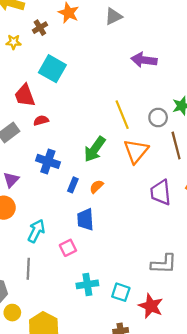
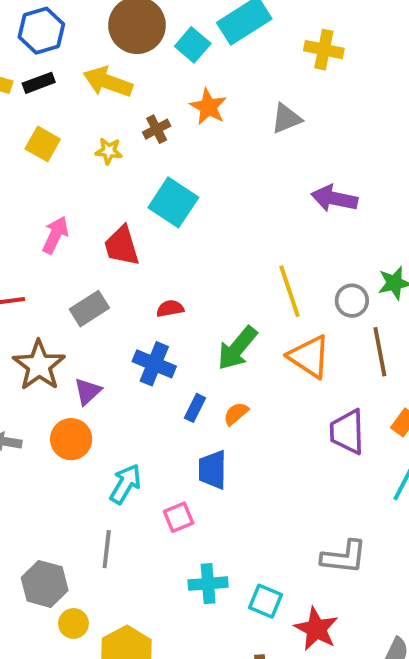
red semicircle: (41, 120) -> (170, 309), moved
orange triangle: (136, 151) -> (309, 357), turned -40

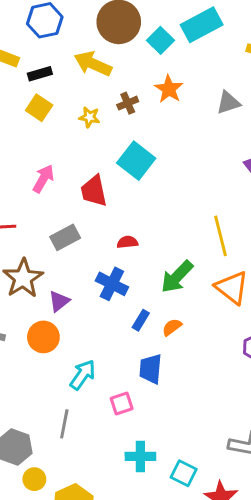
black rectangle: (39, 83) -> (40, 74), moved

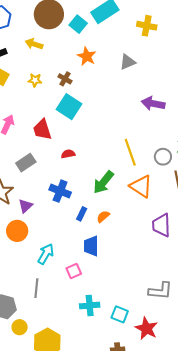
yellow arrow: (93, 64) -> (34, 44), size x0.7
brown cross: (128, 103) -> (65, 79), moved, turned -32
red semicircle: (127, 242) -> (68, 154), moved

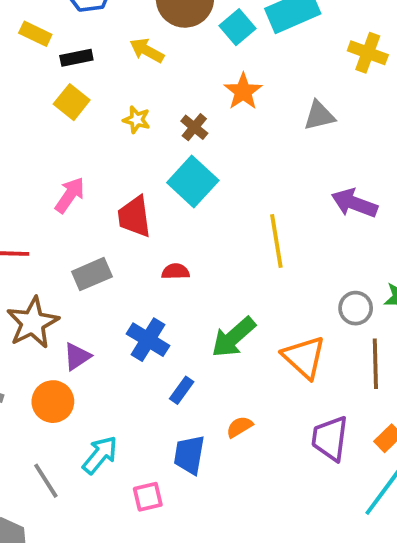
yellow line: (130, 152) -> (276, 241), moved
orange semicircle: (103, 217) -> (239, 427), moved
gray line: (36, 288) -> (46, 481), moved, turned -48

